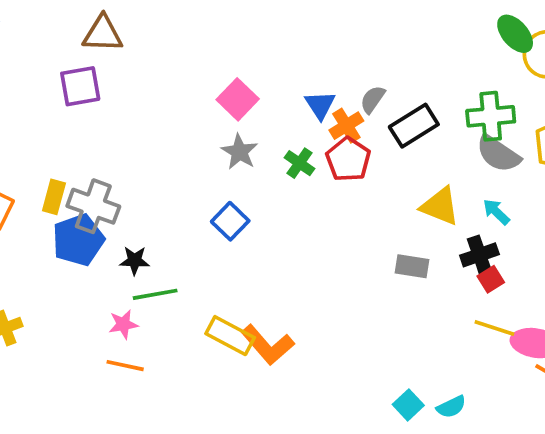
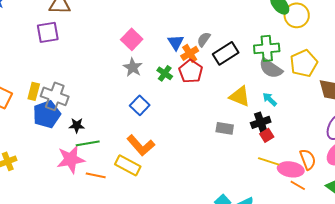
blue square: (230, 221) -> (140, 105), moved
pink star: (123, 324) -> (71, 159), size x1.8
orange L-shape: (268, 345) -> (141, 145), moved
orange line: (125, 366) -> (96, 175), moved

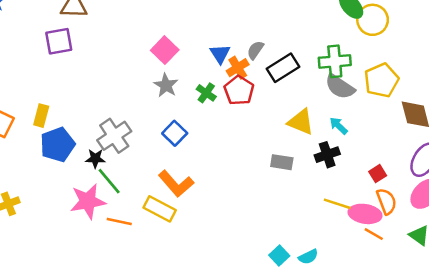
gray cross: (55, 96) -> (114, 136), moved, turned 36
red square: (267, 135) -> (378, 174), moved
green line: (88, 143) -> (109, 181), turned 60

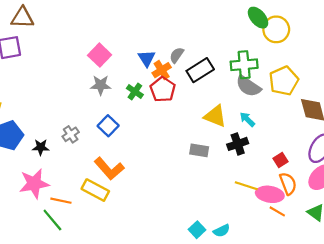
gray star: (166, 85) -> (101, 85), turned -30
gray cross: (114, 136) -> (71, 134), moved, size x0.6
green line: (109, 181) -> (52, 220), moved

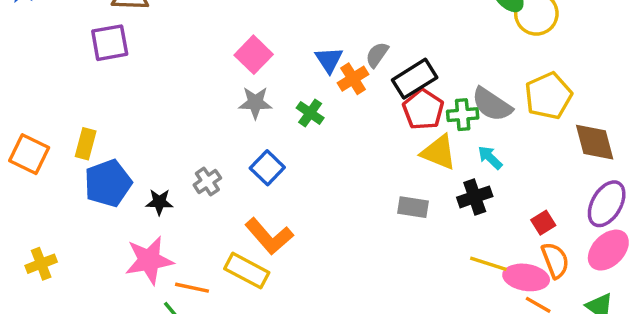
green cross: (244, 65) -> (463, 115), moved, size x0.7
red pentagon: (163, 89) -> (423, 110), moved

